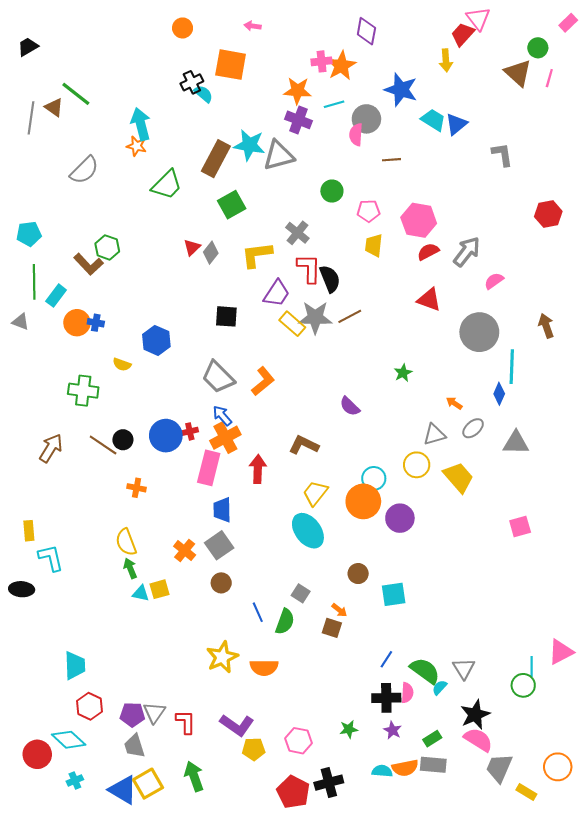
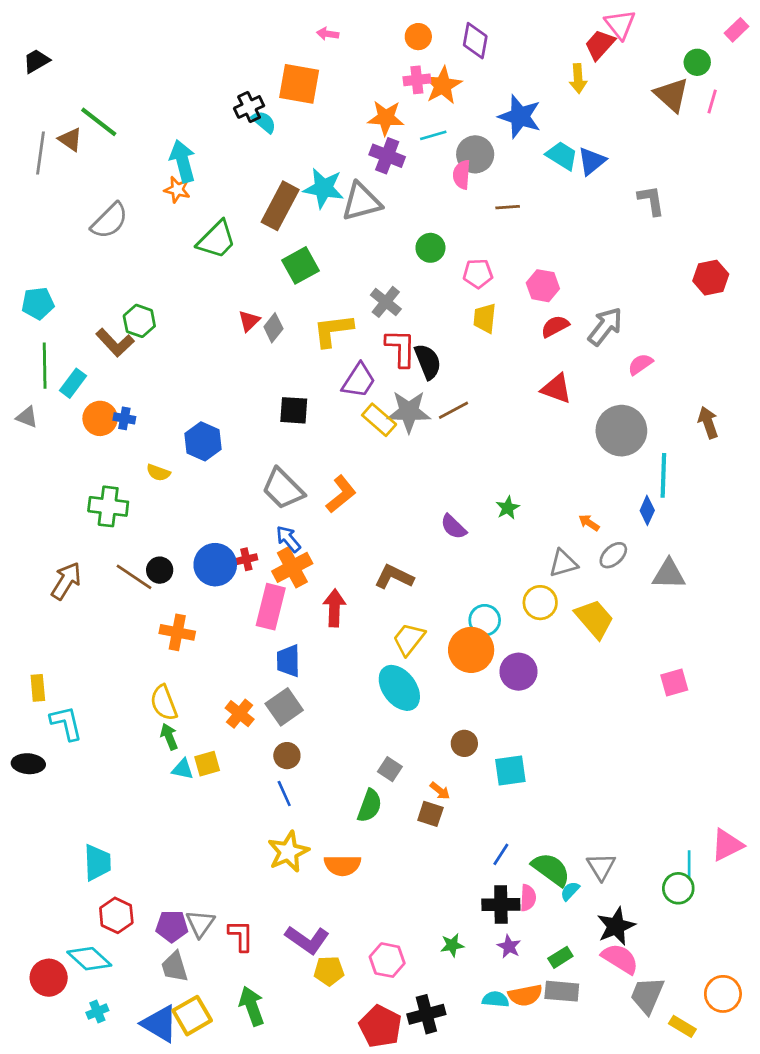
orange circle: (183, 28) -> (418, 37), moved
pink hexagon: (419, 220) -> (543, 286), size x0.7
green star: (403, 373) -> (508, 508), moved
orange cross: (137, 488) -> (177, 632), size x1.4
blue line: (258, 612) -> (284, 794), moved

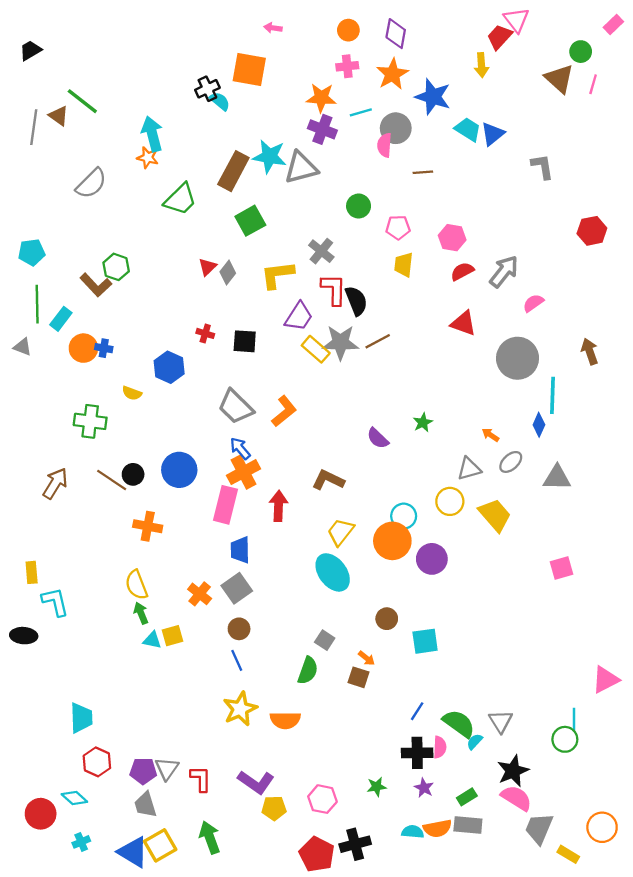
orange star: (443, 85) -> (392, 74), moved
red cross: (246, 559) -> (205, 333), moved, turned 30
pink triangle: (727, 845) -> (605, 680), moved
cyan diamond: (89, 959) -> (74, 798), size x0.7

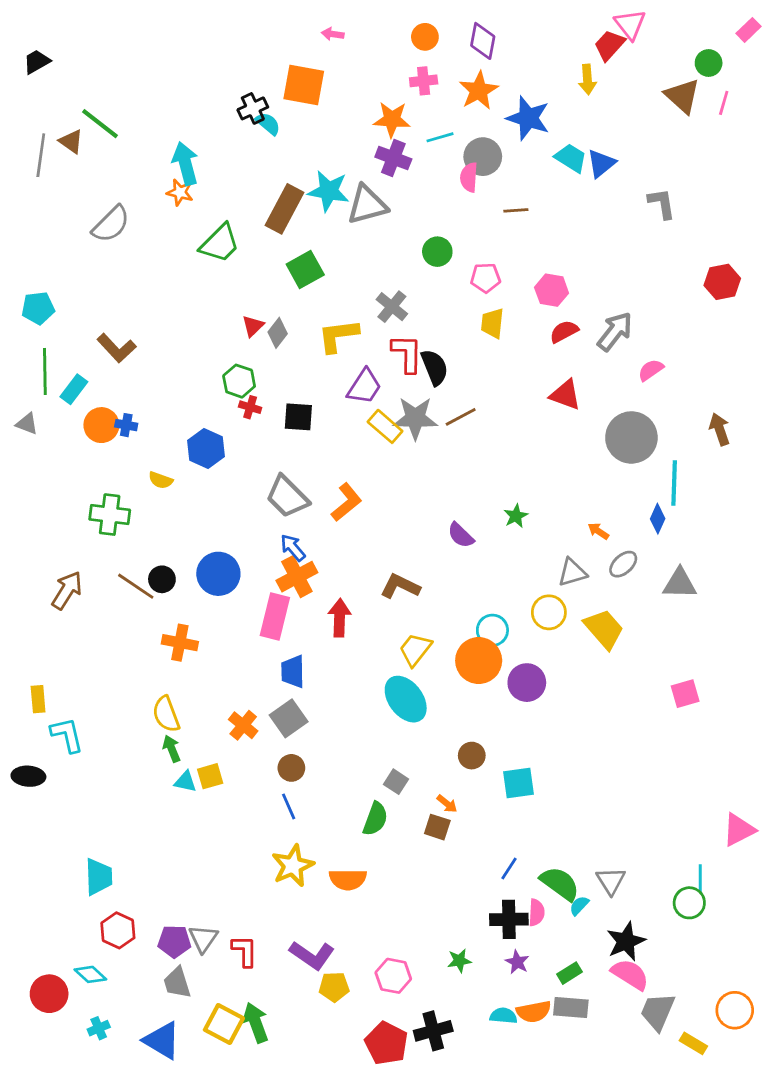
green hexagon: (116, 267) -> (239, 381), moved
yellow square: (160, 845) -> (224, 1024), moved, turned -32

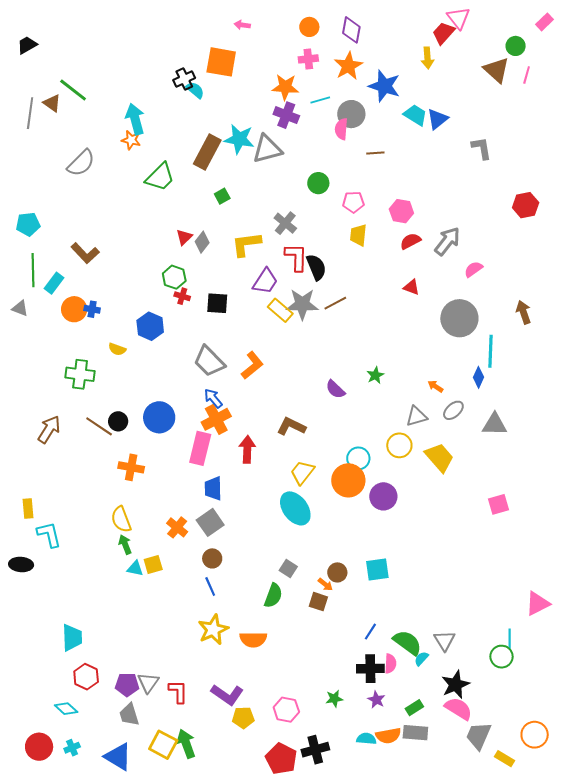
green square: (305, 270) -> (222, 196), size x0.6
red triangle: (565, 395) -> (411, 287), size x0.7
brown circle: (472, 756) -> (337, 572), moved
red circle: (49, 994) -> (39, 747), moved

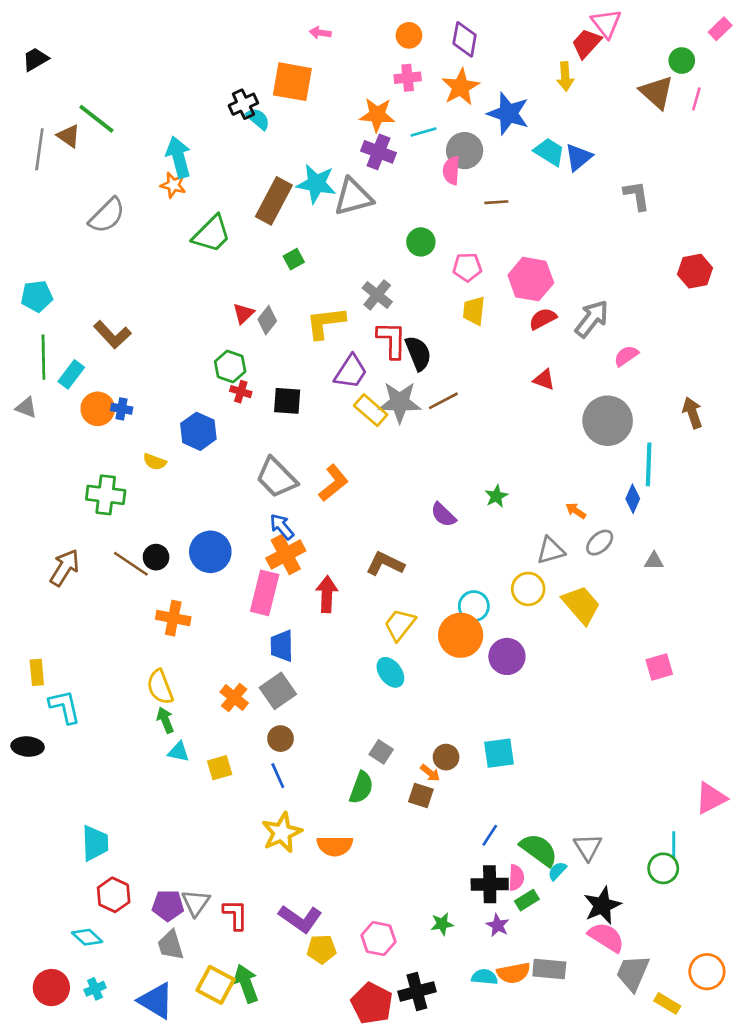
pink hexagon: (401, 211) -> (531, 279), size x1.4
gray triangle: (494, 424) -> (654, 561), size x0.6
cyan ellipse: (295, 508) -> (390, 672), size x0.7
yellow square: (153, 564) -> (220, 768), moved
green rectangle: (414, 708) -> (527, 900), moved

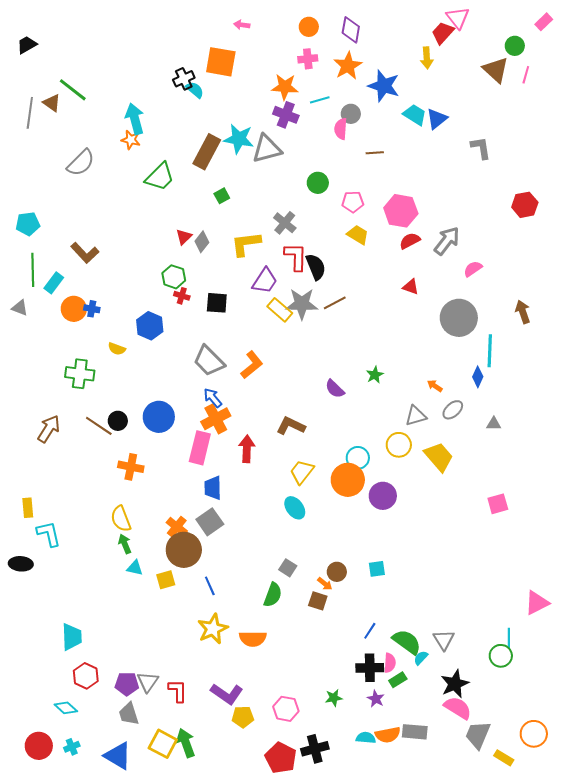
gray circle: (465, 151) -> (351, 114), size x0.7
yellow trapezoid: (474, 311) -> (358, 235), turned 115
brown circle: (280, 739) -> (184, 550), moved, size x1.8
cyan square: (499, 753) -> (377, 569), size x0.7

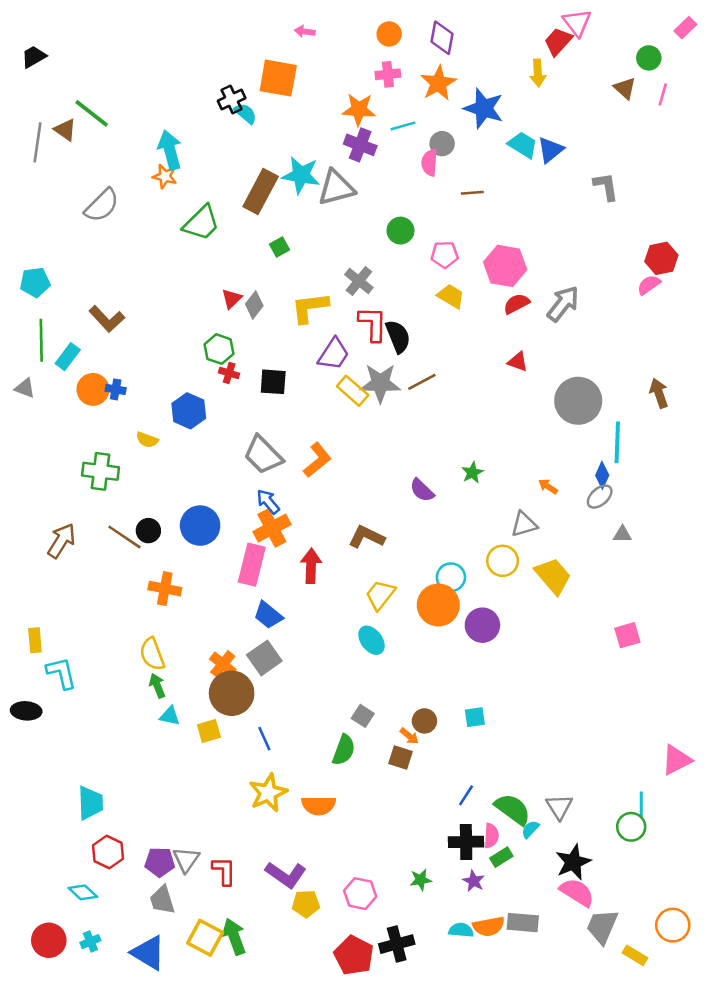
brown triangle: (496, 70) -> (625, 88), size x0.7
pink semicircle: (473, 269) -> (649, 285), moved
gray ellipse: (453, 410) -> (600, 497), moved
blue trapezoid: (213, 488) -> (268, 615), turned -50

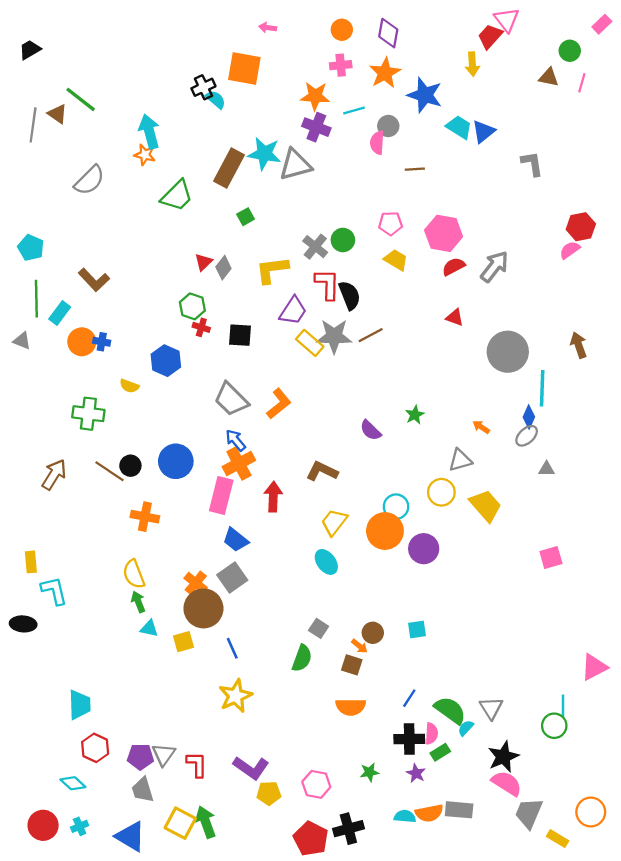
brown triangle: (625, 88) -> (549, 77), turned -30
green circle: (400, 231) -> (343, 240), moved
cyan pentagon: (35, 282) -> (31, 248), turned 30
orange semicircle: (319, 805) -> (351, 707), moved

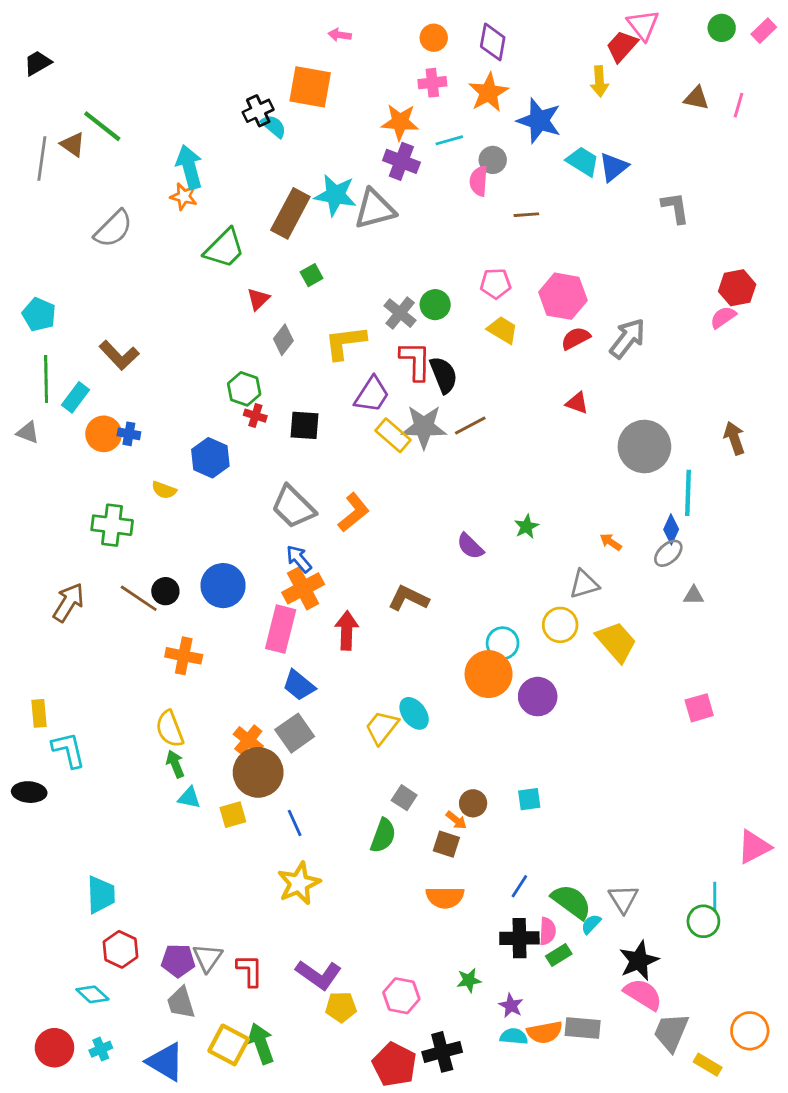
green circle: (570, 51) -> (722, 28), moved
red triangle: (203, 262) -> (258, 299), moved
yellow trapezoid: (334, 522) -> (382, 727), moved
purple star: (416, 773) -> (511, 1006), moved

